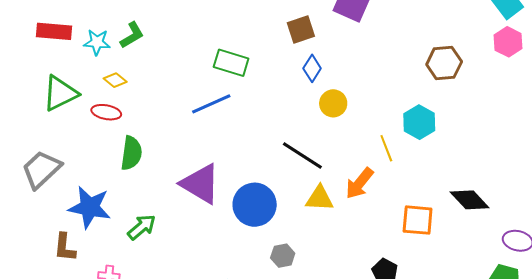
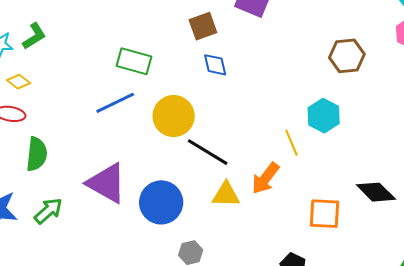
blue diamond: (312, 68) -> (215, 65), turned -44
yellow circle: (333, 103) -> (174, 116), moved, size x1.5
green arrow: (142, 227) -> (48, 211), moved

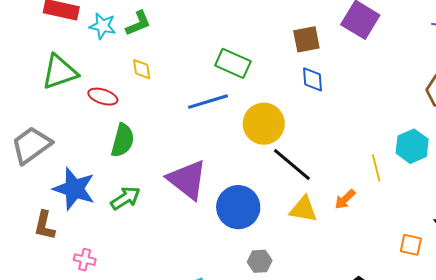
yellow diamond: (19, 82) -> (142, 69), moved, turned 35
orange arrow: (265, 178) -> (345, 199), size x0.7
orange square: (325, 214) -> (411, 245), moved, size x0.7

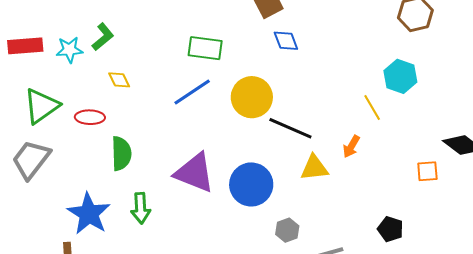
gray trapezoid: (31, 145) -> (31, 159), moved
blue star: (74, 189) -> (89, 214), turned 30
green arrow: (125, 198) -> (141, 208), turned 136

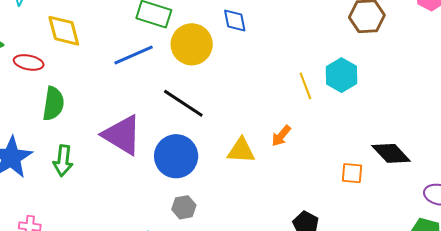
yellow diamond: (119, 80) -> (64, 31), size x1.6
yellow circle: (252, 97) -> (192, 44), moved
yellow line: (372, 107) -> (305, 86), moved
black line: (290, 128) -> (183, 103), moved
gray hexagon: (287, 230) -> (184, 207), moved

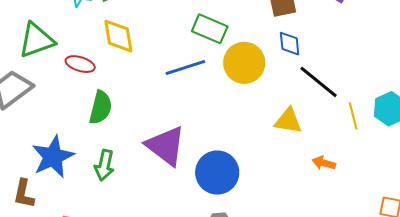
black line: (183, 103) -> (319, 82), moved
orange arrow: (281, 136) -> (324, 163), turned 60
yellow triangle: (241, 151) -> (288, 121), moved

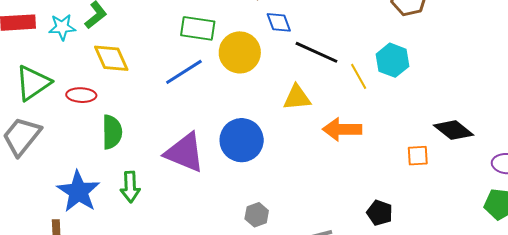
orange arrow: (324, 163) -> (342, 129), size x1.6
blue circle: (217, 173) -> (242, 140), moved

